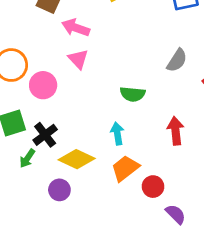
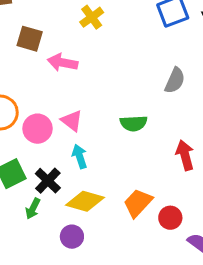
pink triangle: (78, 59) -> (72, 121), moved
cyan arrow: (117, 134) -> (80, 156), moved

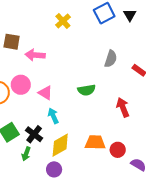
yellow cross: (92, 17) -> (63, 21), moved
pink circle: (38, 129) -> (21, 85), moved
yellow diamond: (85, 201) -> (60, 145), turned -40
orange trapezoid: (138, 203) -> (95, 142), turned 55

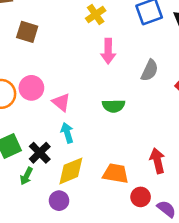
pink arrow: (35, 55) -> (108, 51), moved, turned -102
red arrow: (123, 107) -> (157, 161), moved
red circle: (118, 150) -> (141, 197), moved

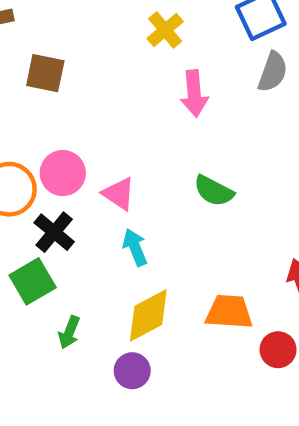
gray semicircle: (150, 70) -> (273, 72), moved
green semicircle: (114, 106) -> (214, 191), turned 35
black cross: (40, 153) -> (54, 232), moved

